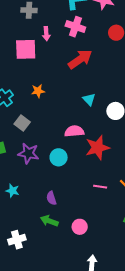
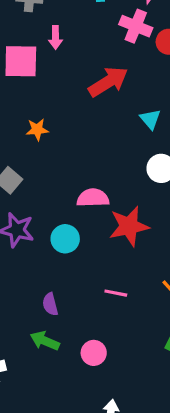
pink cross: (75, 27) -> (136, 26), moved
cyan triangle: (89, 99) -> (150, 119), moved
pink line: (100, 187) -> (116, 293), moved

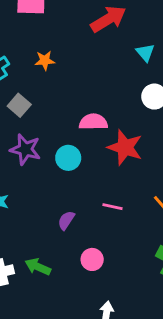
red star: (129, 226) -> (125, 147), turned 30
purple semicircle: (50, 304) -> (66, 220), moved, turned 48
green arrow: (45, 341) -> (38, 267), moved

